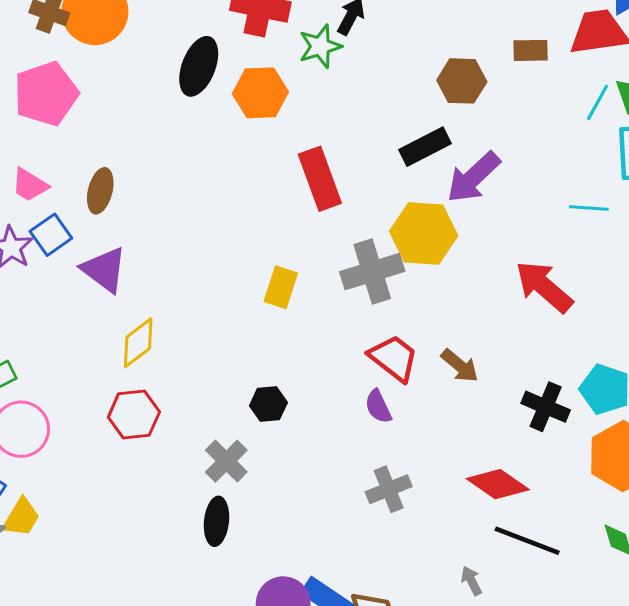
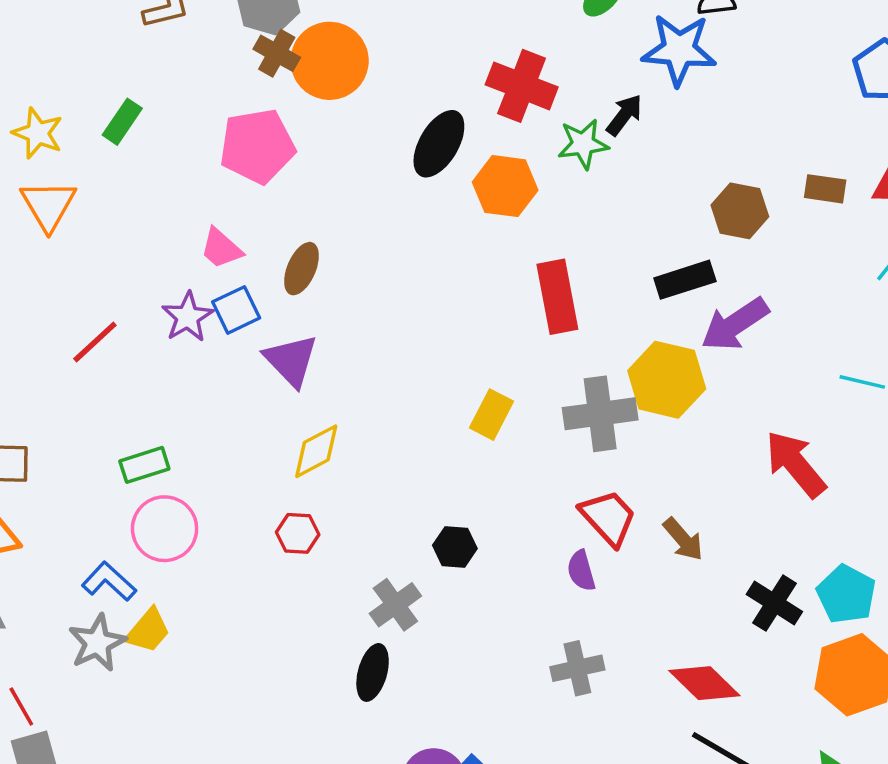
red hexagon: (134, 415) -> (298, 533), size x0.7

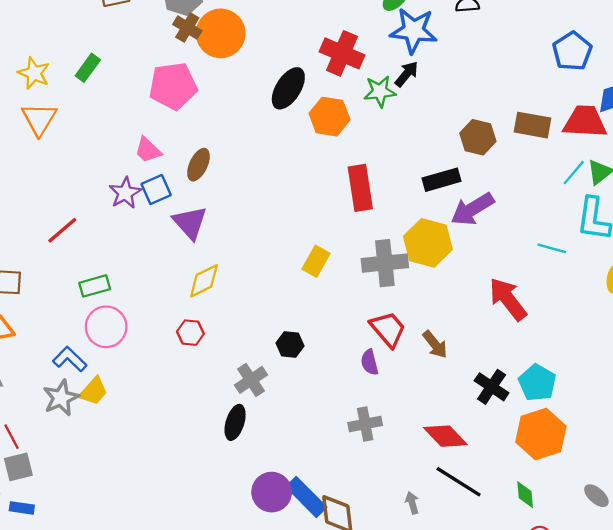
blue star: (679, 50) -> (414, 31), moved
brown rectangle: (825, 189) -> (532, 125), size x1.4
red line: (95, 342) -> (62, 230), moved

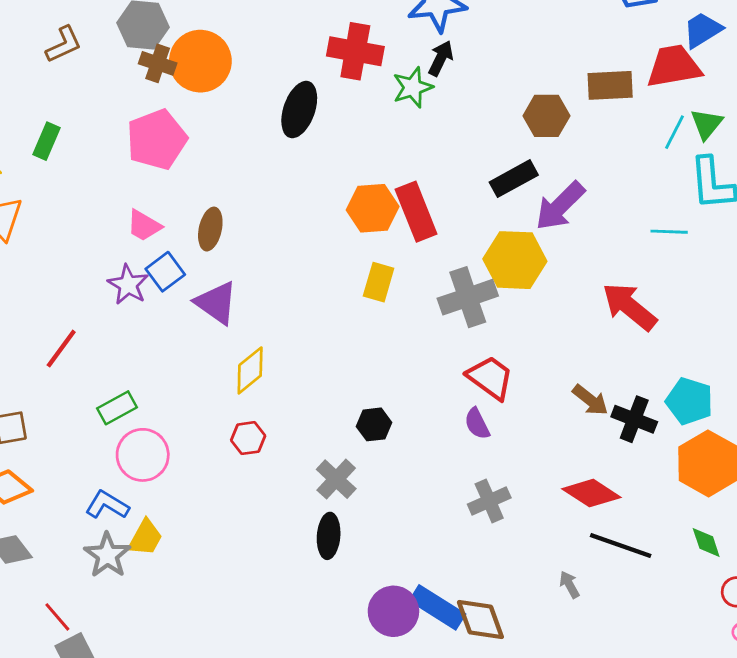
orange hexagon: (329, 117) -> (373, 208), moved
yellow rectangle: (316, 261) -> (379, 282), moved
brown arrow: (435, 344) -> (590, 400), moved

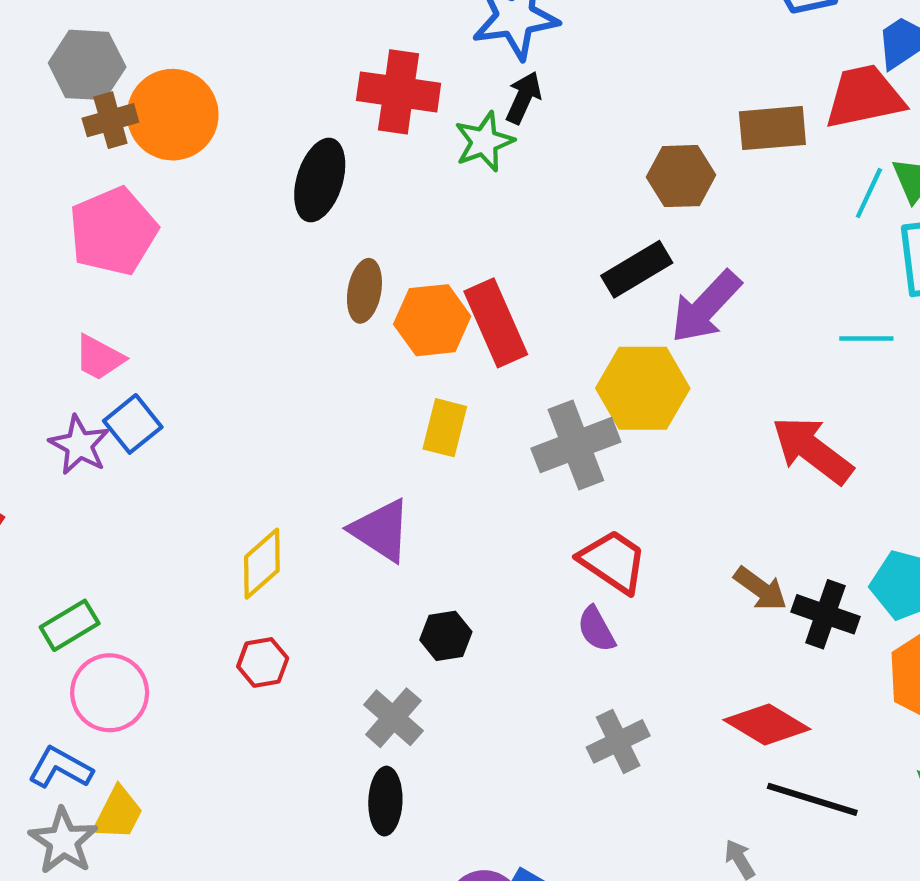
brown cross: (158, 63) -> (110, 120), turned -32
brown ellipse: (210, 229) -> (364, 291), moved
purple triangle: (216, 303) -> (381, 530), moved

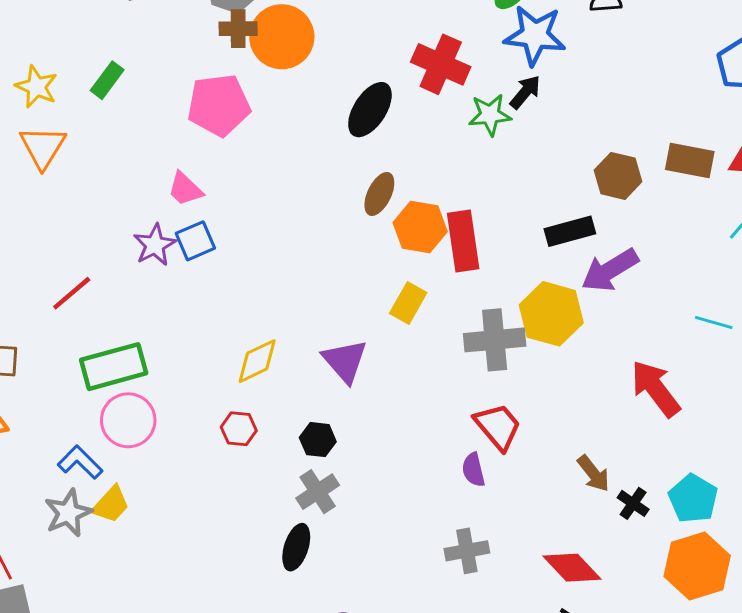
black cross: (825, 614) -> (633, 503), size x0.7
green rectangle: (70, 625) -> (114, 367), size x1.6
black hexagon: (446, 636) -> (318, 440), moved

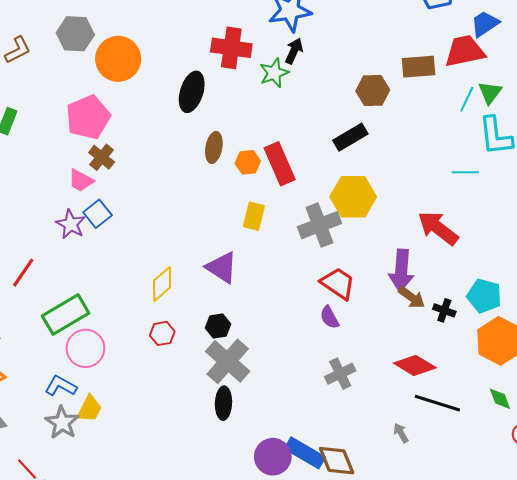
brown cross: (238, 29) -> (102, 157), moved, turned -35
orange hexagon: (420, 227) -> (248, 162), size x0.7
purple arrow: (610, 270) -> (401, 271), moved, turned -39
gray cross: (318, 492) -> (228, 361), size x1.5

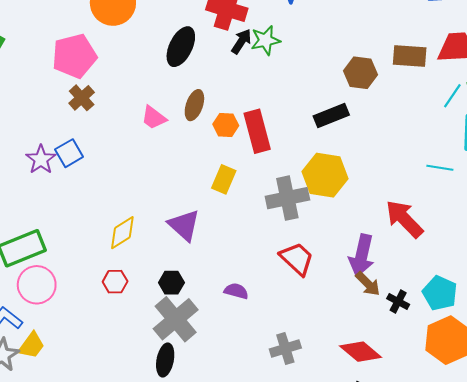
black arrow: (294, 51) -> (241, 41), moved
pink trapezoid: (81, 180) -> (154, 118), moved
purple semicircle: (329, 317) -> (236, 291), moved, turned 125

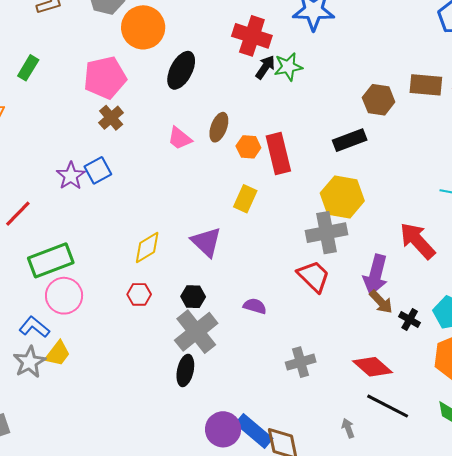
black ellipse: (181, 47) -> (181, 70), moved
gray cross: (287, 198) -> (327, 233), moved

